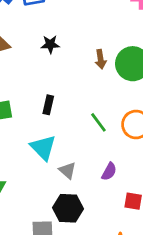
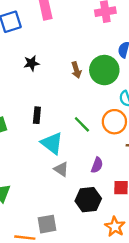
cyan triangle: (43, 148) -> (52, 143), moved
black hexagon: (68, 208) -> (88, 200), moved

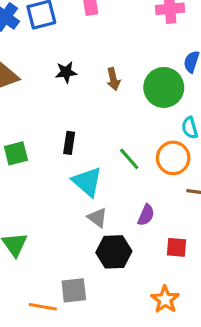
brown arrow: (76, 70) -> (113, 79), moved
black hexagon: (88, 200) -> (114, 252), moved

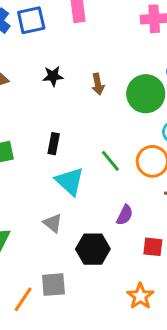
gray triangle: (97, 218) -> (53, 223), moved
orange line: (43, 307) -> (23, 299), turned -68

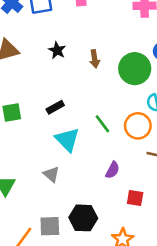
black star: (53, 76) -> (57, 50), turned 30
black rectangle: (54, 144) -> (55, 107), turned 48
black hexagon: (93, 249) -> (83, 218), moved

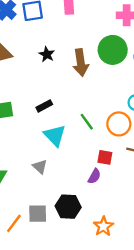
brown arrow: (95, 59) -> (81, 63), size x1.6
green circle: (135, 69) -> (113, 50), moved
purple semicircle: (113, 170) -> (94, 176), moved
red square: (135, 198) -> (105, 157), moved

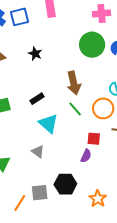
brown arrow: (81, 63) -> (74, 83), moved

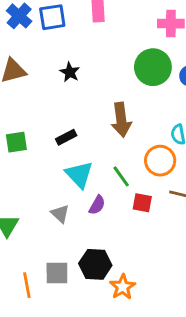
green line: (75, 109) -> (121, 176), moved
purple semicircle: (86, 156) -> (97, 205), moved
orange star: (98, 199) -> (123, 287), moved
orange line: (20, 203) -> (27, 285), turned -48

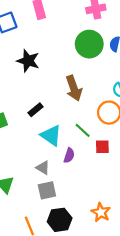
black star: (70, 72) -> (28, 61), size x1.5
black hexagon: (95, 264) -> (60, 220), moved
gray square: (57, 273) -> (47, 190), moved

